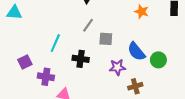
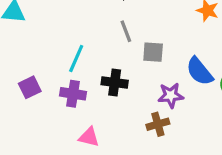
gray line: (88, 25) -> (126, 31), turned -56
purple cross: (46, 77) -> (73, 94), moved
brown cross: (135, 86) -> (158, 124), moved

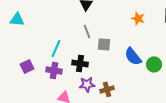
purple star: (171, 95) -> (87, 84), moved

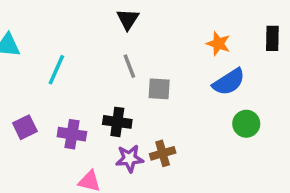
cyan line: (56, 48) -> (56, 70), moved
blue semicircle: (133, 56) -> (229, 82), moved, turned -84
brown cross: (107, 89) -> (163, 153), moved

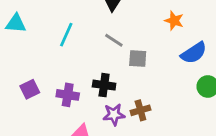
orange star: (218, 44) -> (174, 21), moved
gray line: (129, 66) -> (114, 40), turned -36
cyan line: (56, 70) -> (66, 35), moved

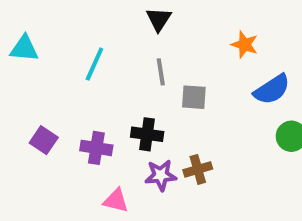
gray line: (114, 40) -> (161, 72), turned 48
purple square: (30, 89) -> (44, 140), turned -30

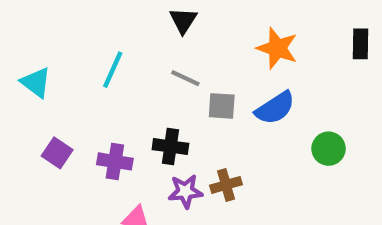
orange star: (245, 45) -> (277, 48), size x1.4
cyan triangle: (24, 48) -> (36, 82), moved, turned 32
gray line: (161, 72) -> (185, 78), turned -56
blue semicircle: (272, 89) -> (275, 108), moved

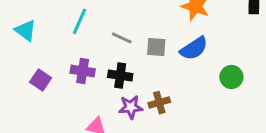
gray line: (185, 78) -> (122, 38), moved
purple cross: (115, 161) -> (83, 71), moved

